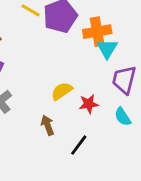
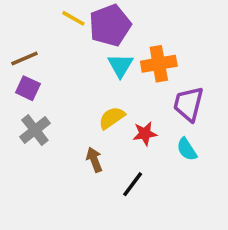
orange cross: (97, 32) -> (159, 64), moved
cyan triangle: (107, 49) -> (120, 65), moved

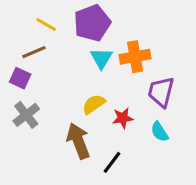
yellow line: (73, 18) -> (46, 25), moved
brown line: (24, 59) -> (34, 52), moved
brown arrow: (94, 160) -> (78, 141), size x1.6

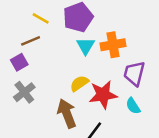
purple square: (20, 78) -> (19, 62), turned 35
red star: (123, 118) -> (103, 95), size x1.6

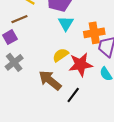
orange cross: (113, 45) -> (94, 33), moved
brown arrow: (67, 113) -> (50, 80), turned -30

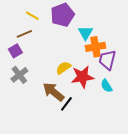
cyan triangle: (66, 23) -> (85, 33), moved
black line: (73, 95) -> (66, 104), moved

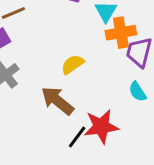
red star: (82, 77) -> (101, 126), moved
black line: (66, 104) -> (77, 137), moved

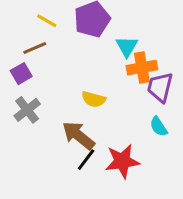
yellow semicircle: (72, 64) -> (94, 99), turned -130
black line: (77, 137) -> (86, 160), moved

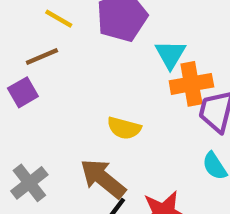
gray cross: (27, 110) -> (29, 183), moved

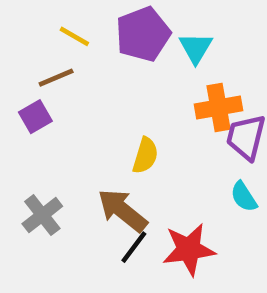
cyan triangle: (170, 54) -> (196, 48), moved
yellow semicircle: (124, 128) -> (145, 155), turned -88

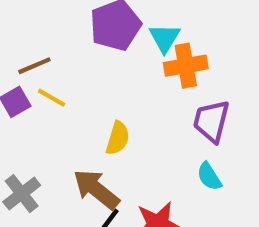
yellow line: (74, 36) -> (52, 98), moved
orange cross: (219, 107) -> (186, 66), moved

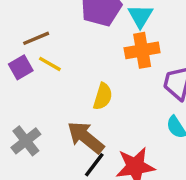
orange cross: (186, 66) -> (142, 50), moved

